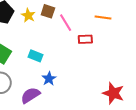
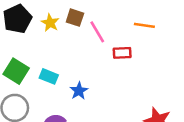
cyan rectangle: (36, 56) -> (49, 76), moved
blue star: (49, 79) -> (79, 91), moved

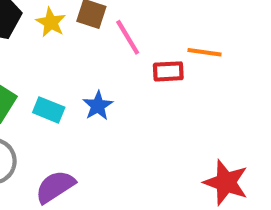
orange line: (144, 25) -> (205, 52), moved
blue star: (79, 91) -> (98, 106), moved

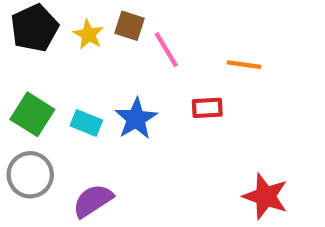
red rectangle: (168, 71) -> (207, 108), moved
blue star: (98, 106) -> (136, 119), size x1.4

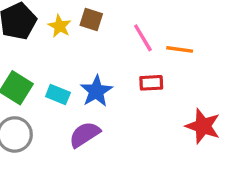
pink line: (166, 50) -> (143, 38), moved
red star: (266, 196) -> (203, 126), moved
purple semicircle: (93, 201) -> (85, 134), moved

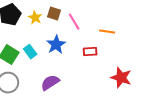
pink line: (143, 38) -> (74, 22), moved
blue star: (96, 91) -> (56, 45), moved
cyan rectangle: (58, 94) -> (30, 52), moved, turned 32

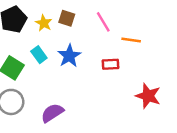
pink line: (74, 22) -> (103, 22), moved
cyan rectangle: (30, 52) -> (39, 55), moved
purple semicircle: (50, 83) -> (52, 113), moved

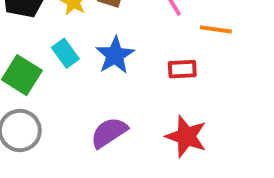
red star: (148, 96) -> (186, 136), moved
purple semicircle: (52, 113) -> (109, 132), moved

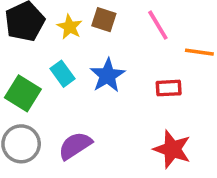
purple semicircle: (109, 132) -> (75, 146), moved

